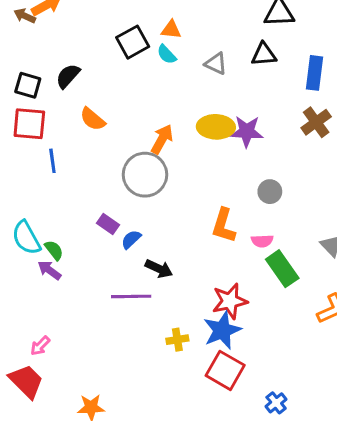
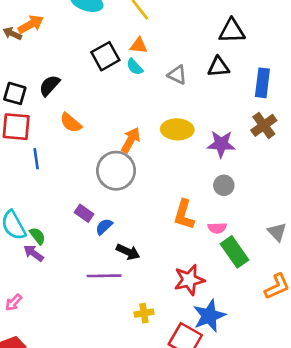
purple star: (247, 131) -> (221, 144), moved
blue star: (222, 330) -> (209, 316), moved
pink arrow: (40, 346) -> (14, 302), moved

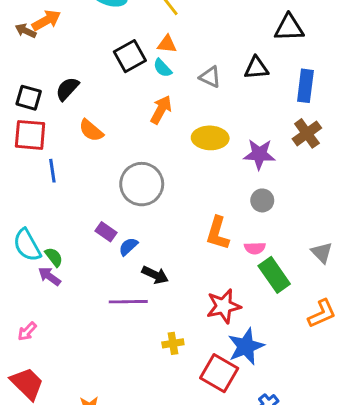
black triangle: (232, 31) -> (289, 28), moved
orange arrow: (131, 140) -> (161, 110), moved

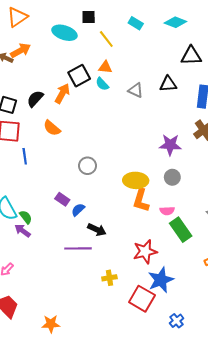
orange arrow: (161, 110) -> (62, 93), moved
yellow ellipse: (210, 138) -> (136, 180), moved
gray circle: (142, 184) -> (87, 166), size x0.6

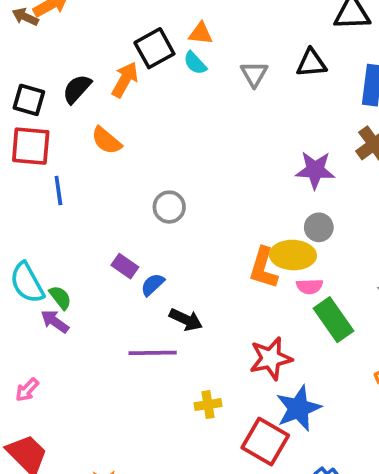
gray triangle: (136, 90) -> (254, 74), turned 35
yellow ellipse: (136, 180) -> (293, 255), moved

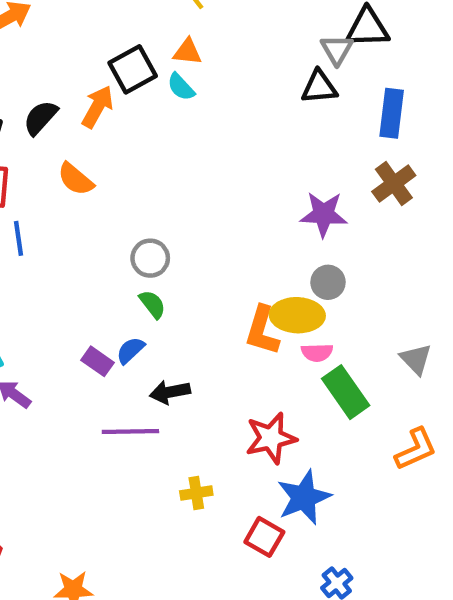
gray triangle: (254, 74) -> (337, 50), moved
purple rectangle: (125, 266) -> (98, 361), moved
green semicircle: (60, 297) -> (152, 304), moved
black arrow: (186, 320) -> (170, 392), turned 144
red square: (265, 442) -> (264, 537), size x0.7

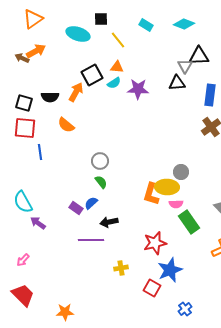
cyan semicircle: (181, 87) -> (114, 83), turned -80
black semicircle: (40, 118) -> (50, 97), turned -132
purple star: (324, 214) -> (138, 89), moved

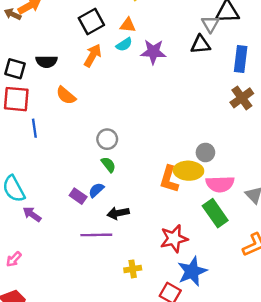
black square: (92, 75) -> (91, 21), moved
orange arrow: (76, 92) -> (93, 55), moved
pink semicircle: (176, 204) -> (220, 184), moved, size x1.6

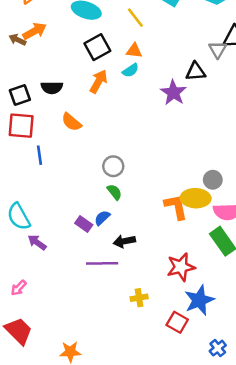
black triangle: (201, 45) -> (196, 72), moved
purple star: (153, 52) -> (173, 93), moved, turned 30
black square: (15, 69) -> (20, 95), turned -35
orange L-shape: (169, 179) -> (176, 207), turned 152

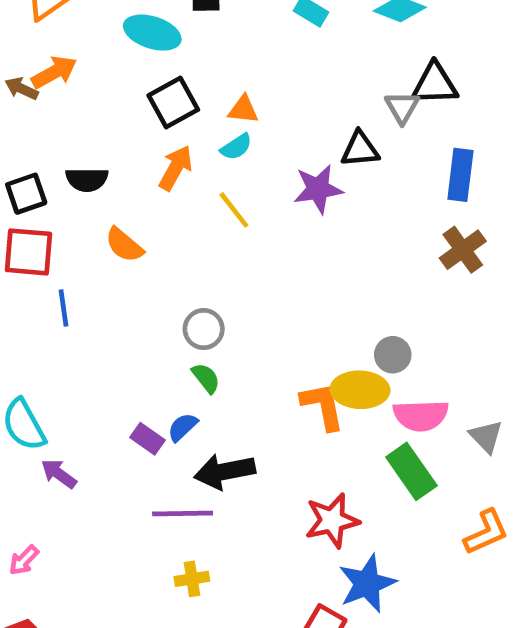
yellow line: (135, 18) -> (234, 210), moved
purple star: (173, 93) -> (318, 189), turned 30
black arrow: (124, 241) -> (225, 471), size x1.4
yellow cross: (139, 298) -> (192, 579), moved

